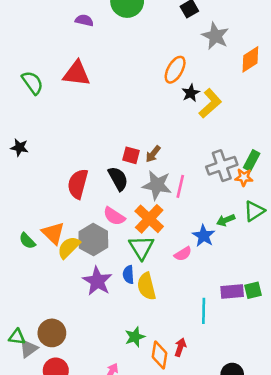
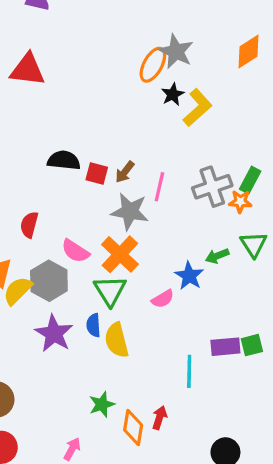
gray star: (215, 36) -> (176, 51), moved
black semicircle: (118, 179) -> (64, 160), moved, turned -55
red semicircle: (78, 184) -> (29, 225), moved, size x0.7
pink line: (180, 186) -> (159, 187), moved
green triangle: (254, 211) -> (253, 244), turned -30

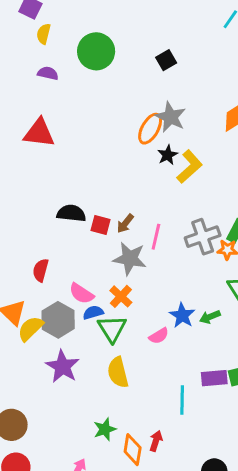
orange cross: (120, 254) -> (121, 296), size x0.7
green arrow: (217, 256) -> (210, 317), moved
blue semicircle: (94, 325) -> (93, 313), moved, turned 78

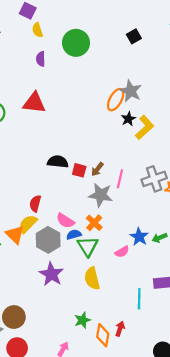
yellow semicircle: (44, 34) -> (37, 30), turned -32
black square: (166, 60) -> (134, 36), moved
purple semicircle: (48, 73) -> (41, 59), turned -104
yellow semicircle: (30, 329) -> (28, 224), moved

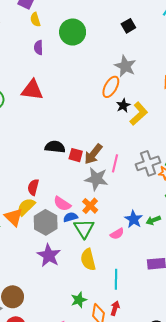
gray star: (131, 91) -> (125, 66), moved
brown arrow: (97, 169) -> (93, 154), size x1.5
cyan line: (139, 299) -> (116, 279), moved

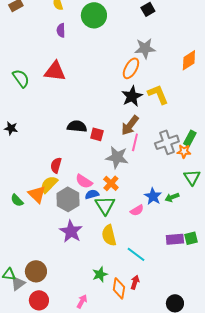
gray star: (125, 66) -> (145, 48), turned -30
black star: (123, 105) -> (132, 96), moved, size x1.5
yellow L-shape: (139, 114) -> (158, 94), turned -70
brown arrow: (93, 154) -> (130, 125), moved
cyan line: (116, 279) -> (136, 254), turned -54

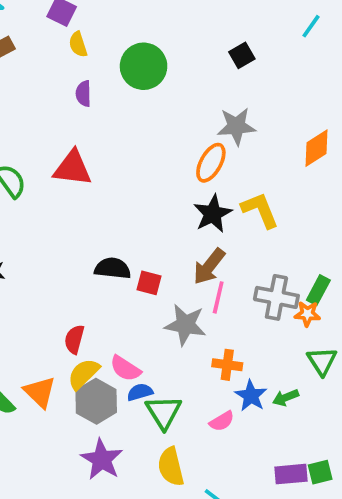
gray cross: (167, 142) -> (276, 297), turned 30
orange cross: (111, 183) -> (227, 365), moved, turned -35
yellow semicircle: (49, 184) -> (83, 374), moved

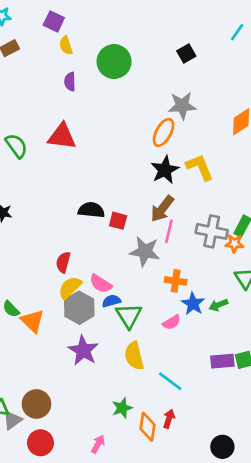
orange triangle: (40, 392) -> (32, 321), moved

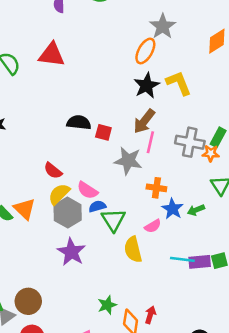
gray star: (182, 106) -> (163, 26), turned -30
red semicircle: (63, 262) -> (53, 171), turned -66
orange triangle: (32, 321) -> (25, 209), moved
yellow semicircle: (134, 356) -> (133, 250), moved
cyan line: (170, 381) -> (182, 259), moved, turned -30

